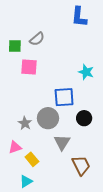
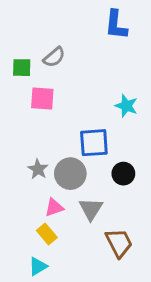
gray star: (25, 123) -> (38, 169), moved
pink triangle: (15, 147) -> (54, 207), moved

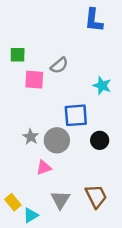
gray semicircle: (54, 57) -> (59, 65), moved
gray triangle: (91, 209) -> (60, 200), moved
yellow rectangle: (47, 234) -> (13, 202), moved

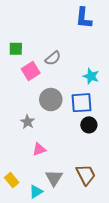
pink square: (34, 80) -> (31, 71), turned -36
blue square: (76, 115) -> (81, 103), moved
gray circle: (57, 140) -> (51, 100), moved
cyan triangle: (31, 215) -> (36, 192), moved

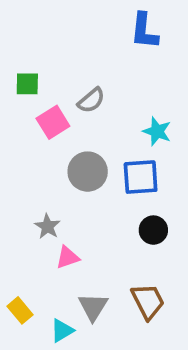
gray star: (28, 122) -> (47, 226), moved
black circle: (89, 125) -> (153, 230), moved

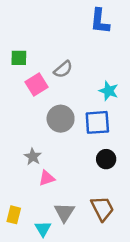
yellow rectangle: (20, 310) -> (14, 215), turned 54
cyan triangle: (62, 331) -> (43, 229), turned -30

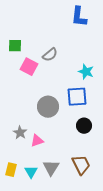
pink square: (37, 84) -> (29, 67), turned -30
gray circle: (61, 119) -> (48, 107), moved
gray star: (33, 157) -> (20, 133), moved
cyan triangle: (43, 229) -> (31, 172), moved

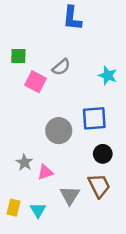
blue L-shape: (79, 17) -> (72, 18), moved
cyan star: (86, 72) -> (108, 76), moved
brown trapezoid: (81, 165) -> (99, 186), moved
gray triangle: (51, 168) -> (70, 195), moved

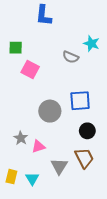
blue L-shape: (72, 18) -> (44, 15), moved
gray semicircle: (61, 67) -> (71, 57), moved, turned 63
cyan star: (108, 76) -> (91, 43), moved

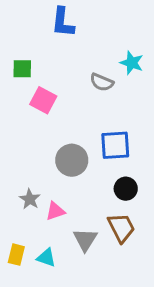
cyan triangle: (32, 179) -> (46, 258), turned -40

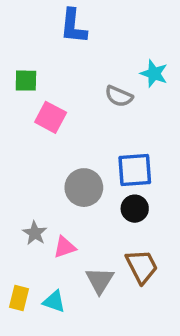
black circle: (126, 189) -> (135, 209), moved

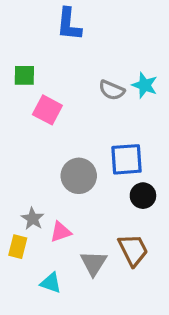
cyan star: (154, 74) -> (145, 85), moved
black circle: (135, 209) -> (143, 196), moved
yellow rectangle: (19, 298) -> (18, 247), moved

